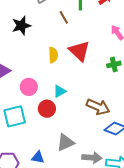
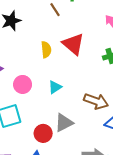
red circle: (47, 109) -> (43, 133), moved
gray triangle: (65, 142) -> (64, 123), moved

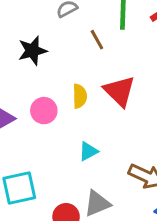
pink circle: (23, 84) -> (44, 111), moved

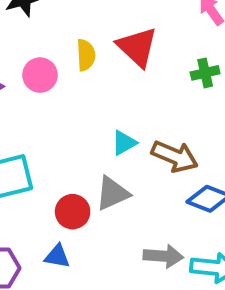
cyan triangle: (88, 151) -> (124, 143), moved

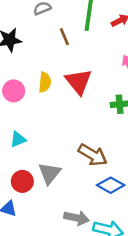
cyan triangle: (124, 143) -> (18, 139), moved
gray triangle: (112, 193) -> (50, 173), turned -35

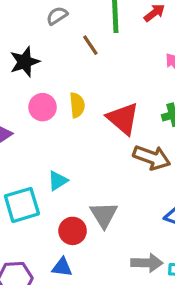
red triangle: (78, 82) -> (123, 119), moved
pink circle: (14, 91) -> (43, 107), moved
brown arrow: (93, 155) -> (152, 157), moved

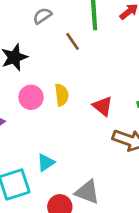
red triangle: (123, 119) -> (103, 106), size x0.7
gray triangle: (104, 215) -> (87, 192), turned -36

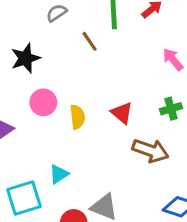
yellow semicircle: (62, 95) -> (77, 117), moved

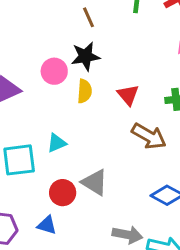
brown line: (90, 41) -> (89, 17), moved
black star: (25, 58) -> (85, 56), moved

